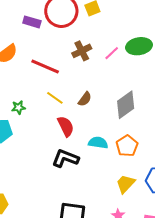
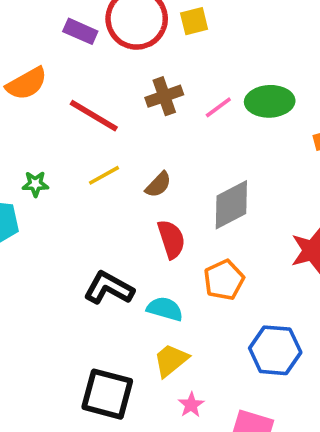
yellow line: (55, 98) -> (104, 175), turned -72
red semicircle: (66, 126) -> (171, 239), moved
cyan semicircle: (98, 143) -> (165, 309), moved
yellow trapezoid: (125, 184) -> (171, 360), moved

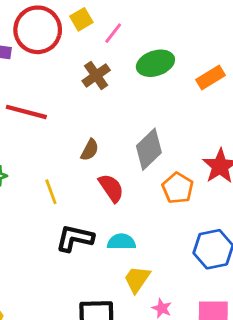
brown cross: (164, 96) -> (96, 75), moved
pink line: (218, 107) -> (113, 33), moved
yellow line: (104, 175) -> (51, 192), moved, turned -65
orange pentagon: (224, 280) -> (178, 188), moved

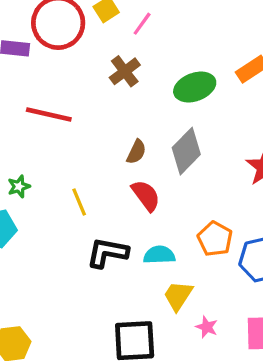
green ellipse: (155, 63) -> (195, 87), moved
brown semicircle: (90, 150) -> (136, 152), moved
orange pentagon: (178, 188) -> (215, 239), moved

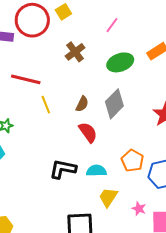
pink line: (142, 24) -> (112, 25), moved
yellow line: (79, 202) -> (46, 105), moved
pink star: (207, 327) -> (139, 209), moved

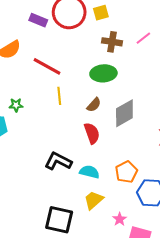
brown cross: (75, 52) -> (112, 42), moved, turned 30
green ellipse: (120, 62) -> (103, 73), moved

